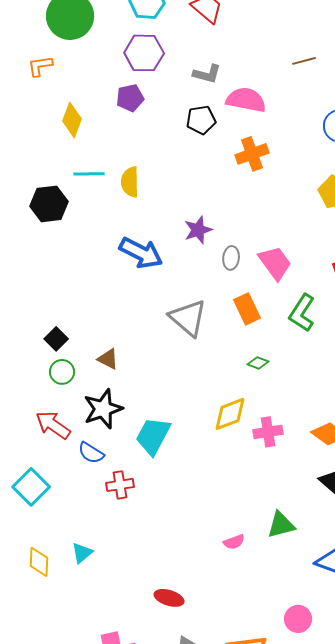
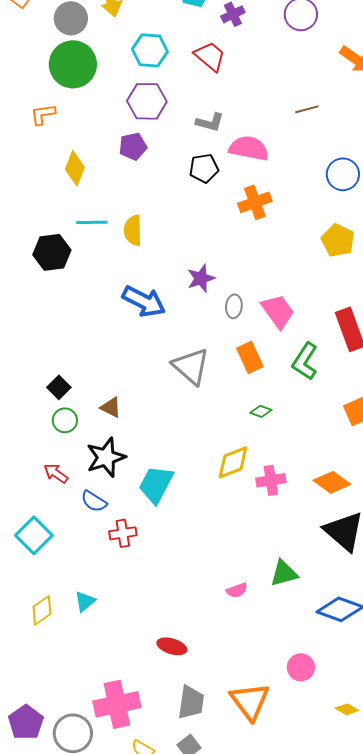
red arrow: (53, 425) -> (56, 473), size x0.7
yellow diamond: (39, 562) -> (42, 610), turned 52

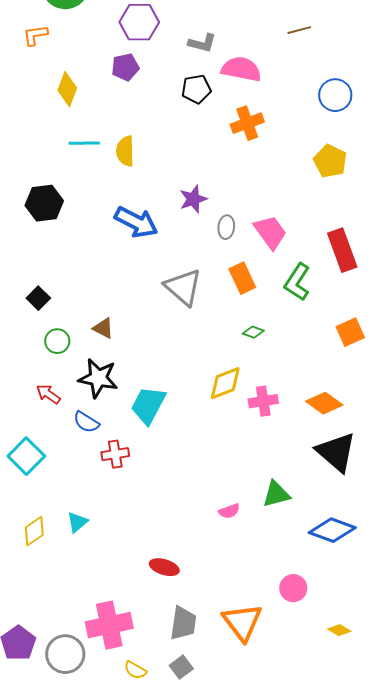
black hexagon: (52, 252) -> (44, 203), moved
black square: (59, 387) -> (38, 298), moved
black star: (106, 457) -> (98, 378), turned 30

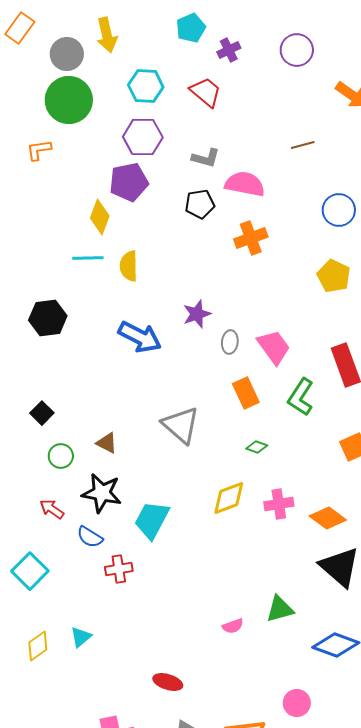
purple pentagon: (125, 67) -> (129, 182), size x1.4
yellow diamond: (67, 89) -> (100, 217), moved
gray triangle: (183, 287) -> (181, 425), moved
pink cross: (263, 401) -> (279, 504), moved

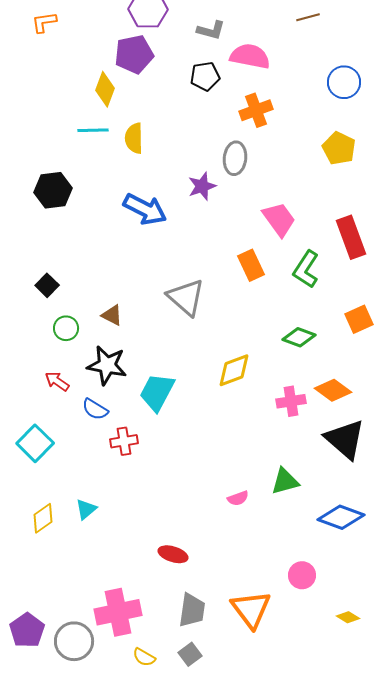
gray ellipse: (230, 342) -> (235, 158), moved, size x1.4
green diamond: (257, 447) -> (299, 337), moved, size x1.5
pink cross: (279, 504) -> (291, 401), moved

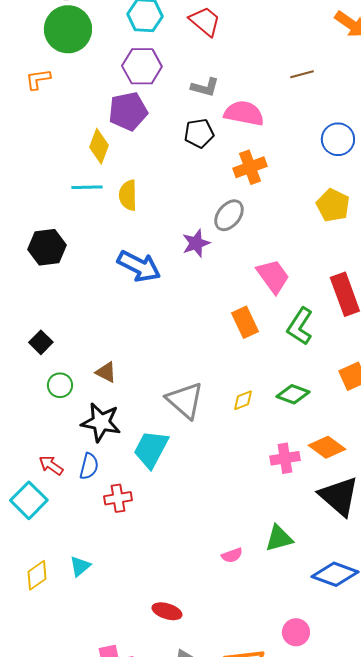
gray ellipse: (235, 158) -> (229, 215), turned 32
gray triangle: (186, 297) -> (185, 400), moved
yellow diamond: (234, 370) -> (243, 400), moved, size x0.6
red arrow: (57, 381) -> (51, 465), moved
blue semicircle: (95, 409) -> (89, 466), turned -108

